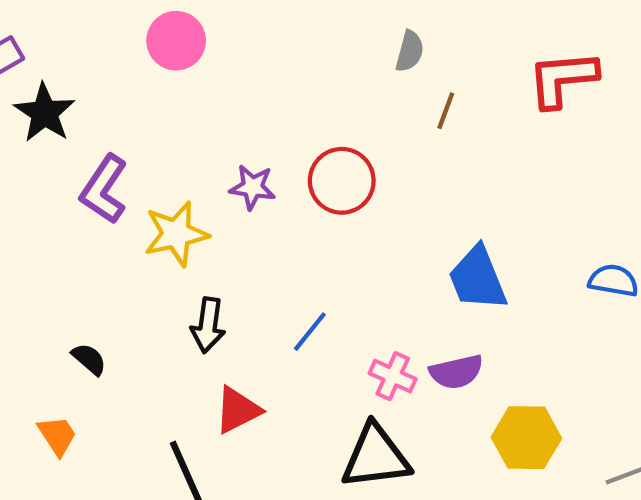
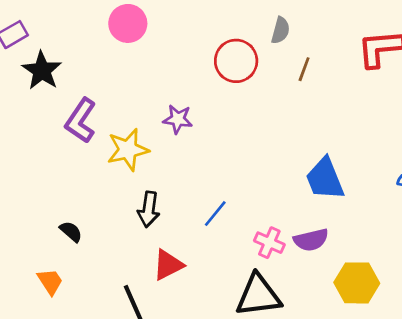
red circle: (342, 181) -> (236, 61), moved

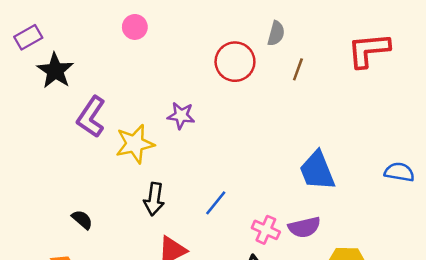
pink circle: (128, 23) -> (135, 27), size x0.7

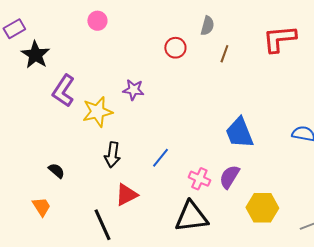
red circle: (235, 62) -> (175, 48), size x0.7
purple semicircle: (304, 227) -> (229, 177), turned 135

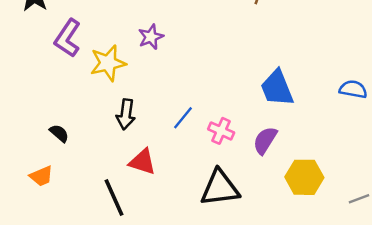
purple star: (133, 90) -> (151, 37), turned -30
pink cross: (199, 179) -> (221, 131), moved
red triangle: (126, 195) -> (142, 162), turned 45
orange trapezoid: (41, 207) -> (41, 176), turned 100

